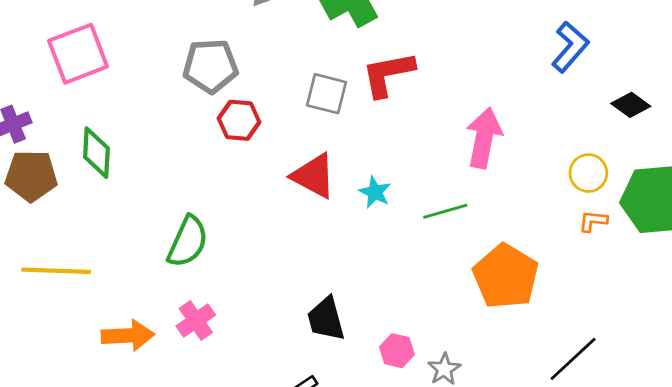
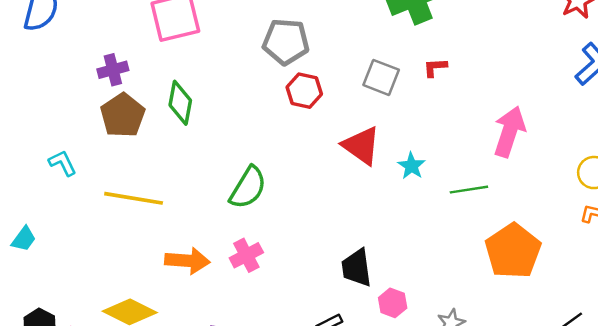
red L-shape: (388, 74) -> (435, 67), size x0.5
brown pentagon: (31, 176) -> (123, 115), turned 30
pink hexagon: (397, 351) -> (393, 303), moved

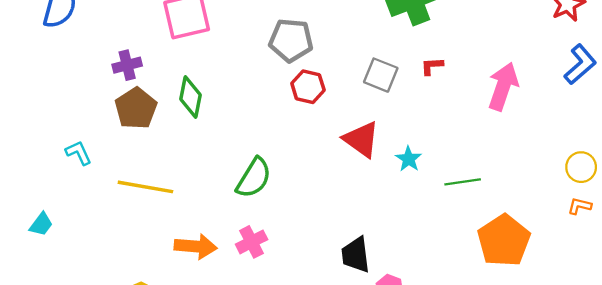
pink arrow: (509, 132) -> (503, 86), moved

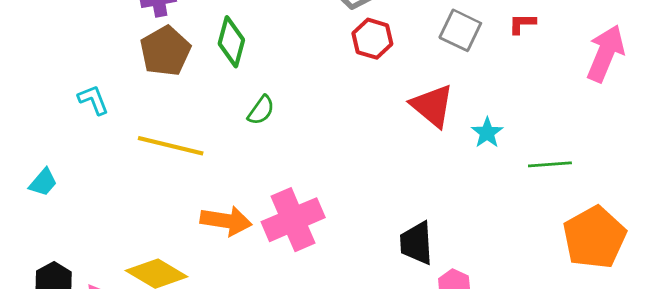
green semicircle: (254, 178) -> (261, 110), moved, size x0.6
pink cross: (252, 242) -> (293, 220), size x1.6

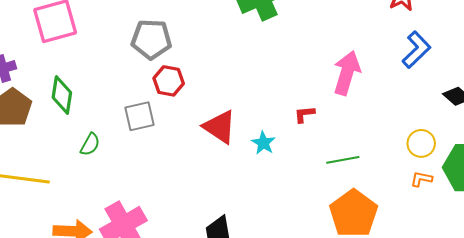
red L-shape: (522, 24) -> (304, 114), moved
gray square: (460, 30) -> (140, 116), moved, turned -32
green line: (550, 164) -> (343, 160), moved

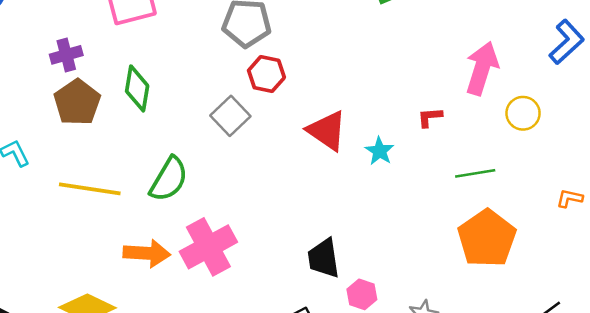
gray square: (140, 116) -> (230, 116), turned -32
yellow circle: (421, 143) -> (523, 113), moved
green semicircle: (90, 144) -> (169, 179), moved, size x1.6

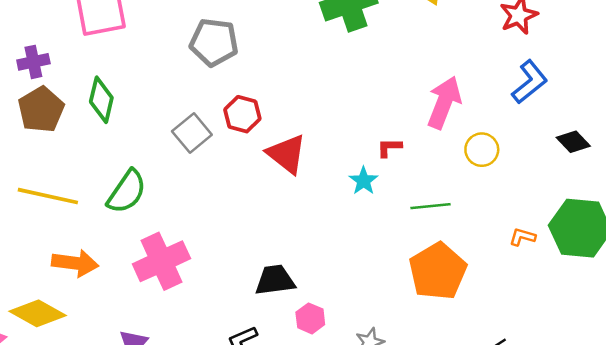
red hexagon: (266, 74) -> (242, 114), moved
cyan star: (380, 151) -> (363, 181), moved
orange arrow: (147, 253) -> (75, 263), moved
black trapezoid: (324, 258) -> (275, 280), turned 87

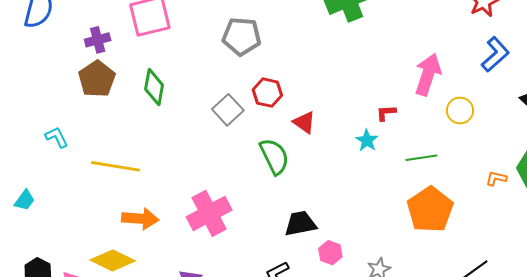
purple cross: (33, 62) -> (98, 40), moved
brown pentagon: (41, 110) -> (97, 79), moved
red triangle: (287, 154) -> (304, 122), size x0.7
green semicircle: (127, 192) -> (274, 156), moved, turned -57

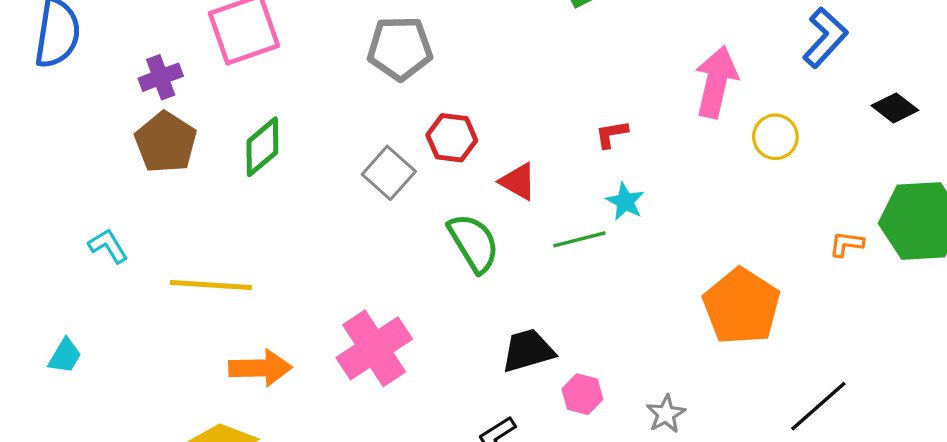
green diamond: (154, 87) -> (262, 147), turned 45
red L-shape: (386, 113) -> (611, 134), moved
green line: (421, 158) -> (579, 239), moved

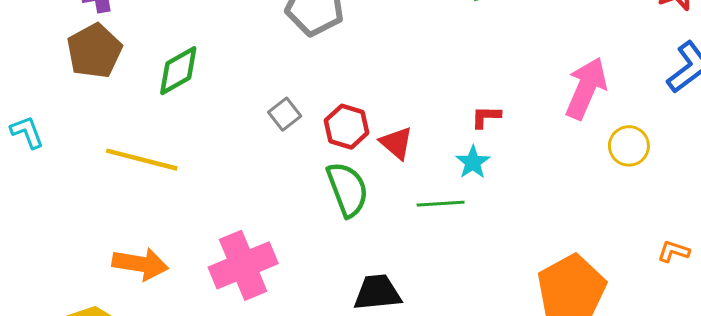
red hexagon: (452, 138) -> (347, 127), moved
gray square: (389, 173) -> (285, 114), size x0.7
cyan star: (625, 202) -> (473, 162), moved
yellow line: (211, 285) -> (142, 160), moved

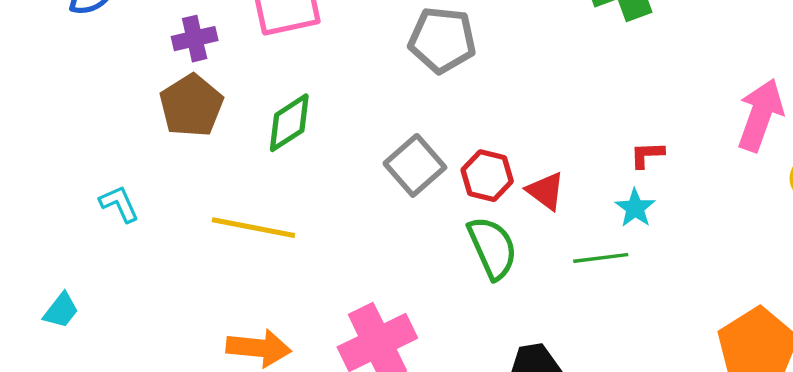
gray square: (285, 114) -> (415, 165), size x1.6

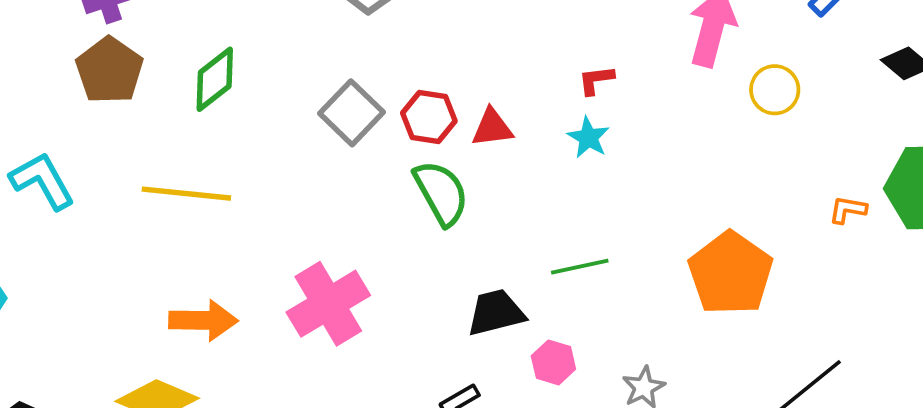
red triangle: (546, 191) -> (492, 128), turned -39
cyan L-shape: (119, 204) -> (42, 181), size x1.5
green line: (601, 258) -> (580, 267), moved

